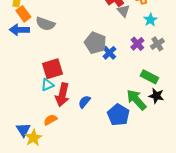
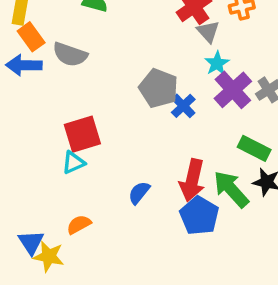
cyan star: (150, 20) -> (217, 63), moved
purple cross: (137, 44) -> (233, 90), size x1.5
red arrow: (62, 95) -> (192, 180), moved
yellow star: (33, 138) -> (49, 256), turned -30

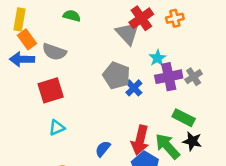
gray triangle: (208, 31) -> (128, 33), moved, size x1.5
purple cross: (233, 90) -> (169, 77), turned 30
red square: (82, 134) -> (51, 90), moved

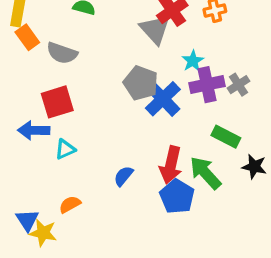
blue arrow: (22, 59) -> (34, 130), moved
blue cross: (134, 88) -> (163, 99), size x1.6
black star: (192, 141) -> (254, 167), moved

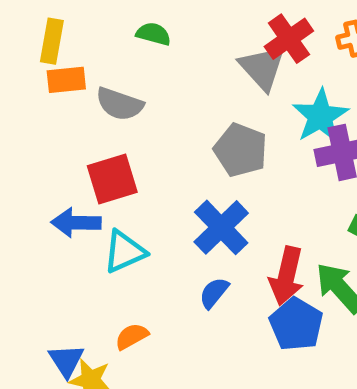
orange rectangle: (27, 37) -> (66, 80), turned -60
cyan star: (193, 61) -> (320, 116), size x1.6
blue cross: (163, 99) -> (221, 227), moved
cyan triangle: (65, 149) -> (124, 252), size x1.4

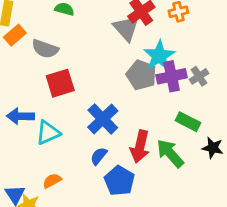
orange rectangle: (66, 80) -> (15, 35), turned -35
gray pentagon: (241, 150) -> (141, 75), moved
red square: (112, 179) -> (60, 83), moved
blue pentagon: (296, 324) -> (119, 181), moved

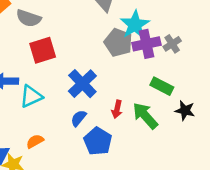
red arrow: (140, 146) -> (117, 109), size x0.6

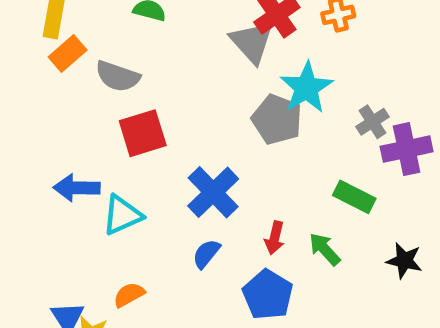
purple cross: (146, 44) -> (407, 149), moved
black star: (185, 111) -> (404, 261), moved
green arrow: (145, 116) -> (325, 249), size x0.7
blue pentagon: (98, 141) -> (268, 295), moved

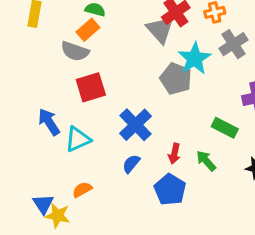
orange rectangle: (68, 54) -> (88, 30), moved
gray cross: (372, 122) -> (233, 44), moved, size x1.4
blue arrow: (77, 188) -> (49, 122), turned 56

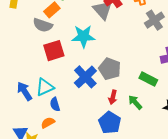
cyan star: (195, 59) -> (83, 36), moved, turned 30
gray pentagon: (176, 79) -> (110, 69), moved
blue arrow: (49, 122) -> (24, 91), moved
blue semicircle: (131, 164) -> (55, 104), moved, turned -56

